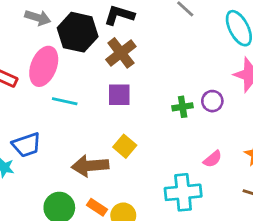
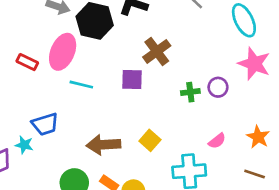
brown cross: (121, 53) -> (157, 51), moved
yellow square: (125, 146) -> (150, 140), moved

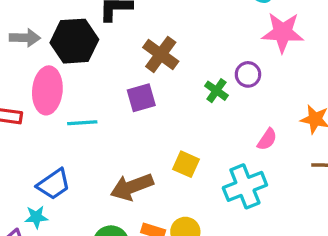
green cross: (190, 92) -> (216, 91), turned -30

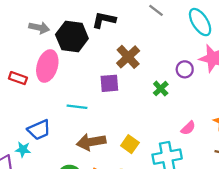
purple circle: (248, 74) -> (185, 69), moved
cyan line: (82, 123) -> (77, 107), moved
yellow square: (186, 164) -> (130, 144), moved

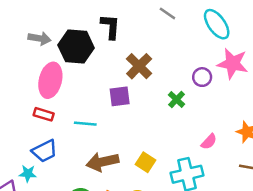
black L-shape: (104, 20) -> (110, 27), turned 85
red rectangle: (18, 78) -> (44, 114), moved

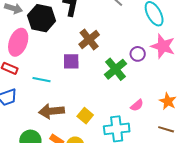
green cross: (177, 99) -> (115, 69), size x1.6

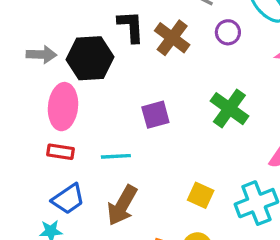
brown cross: (89, 39) -> (172, 38), moved
purple circle: (138, 54) -> (228, 32), moved
brown arrow: (51, 111) -> (122, 205), moved, turned -40

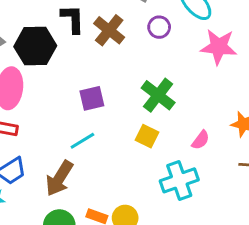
cyan line: (116, 156) -> (82, 141), moved, turned -30
yellow square: (201, 195) -> (147, 136), moved

